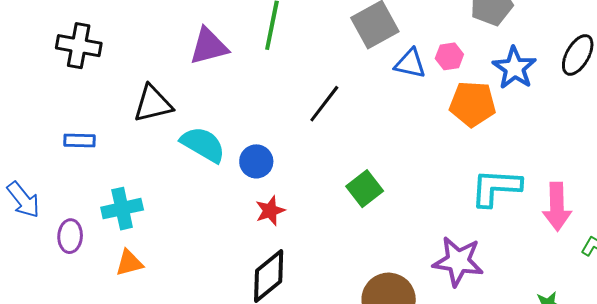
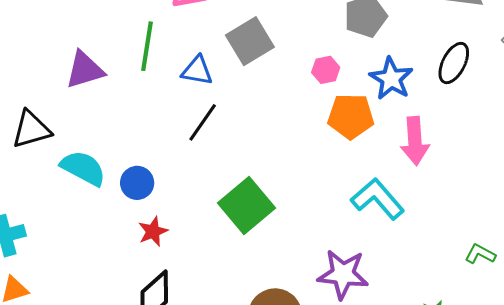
blue triangle: (410, 63) -> (197, 71), moved
cyan L-shape: (496, 188) -> (378, 199), turned 48
green square: (365, 189) -> (247, 205), size x1.5
pink arrow: (557, 207) -> (415, 141), moved

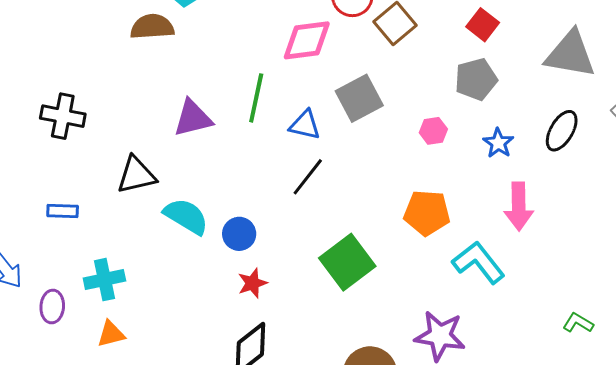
blue star: (391, 79) -> (498, 143), size x0.7
orange pentagon: (351, 116) -> (427, 213), moved

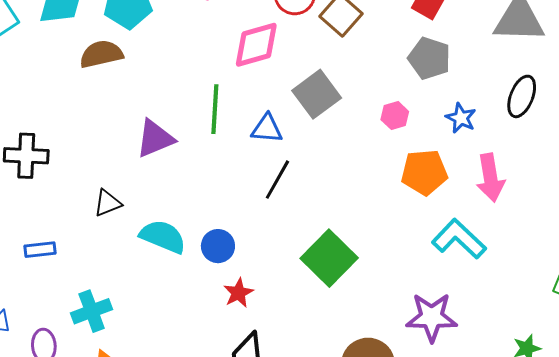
gray pentagon: (476, 79) -> (429, 58), turned -30
black triangle: (136, 175) -> (108, 203), size x0.7
orange pentagon: (427, 213) -> (424, 172), moved

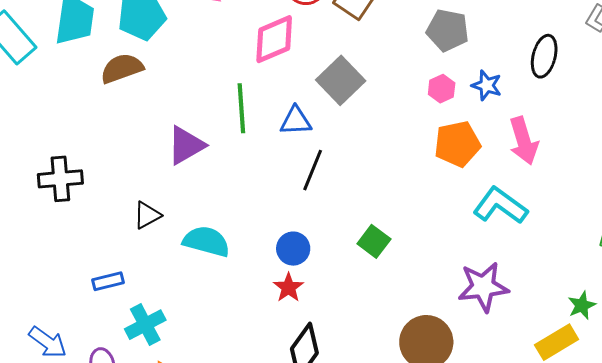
pink hexagon: (395, 116) -> (442, 89), moved
blue circle: (218, 246) -> (293, 249), moved
blue rectangle: (40, 250) -> (108, 281), moved
green square: (329, 258) -> (374, 241), size x0.6

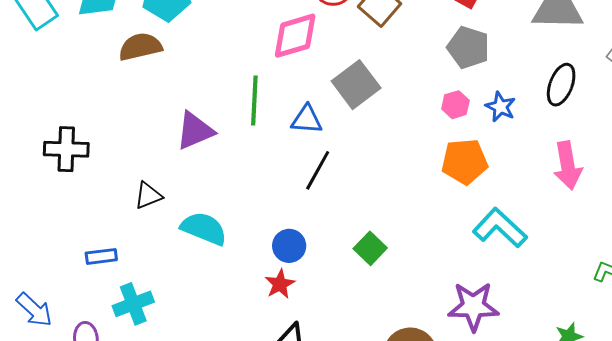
pink arrow: (524, 141) -> (568, 166), moved

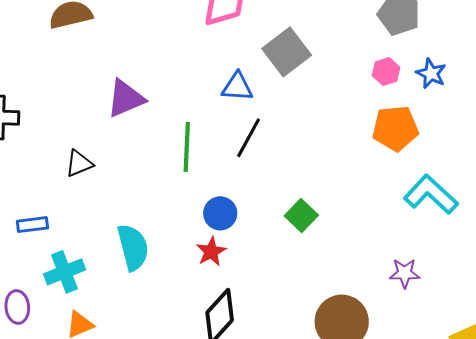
green line: (254, 101) -> (187, 147), moved
cyan semicircle: (204, 229) -> (133, 247), moved, turned 54
purple star: (473, 306) -> (405, 273), size x0.6

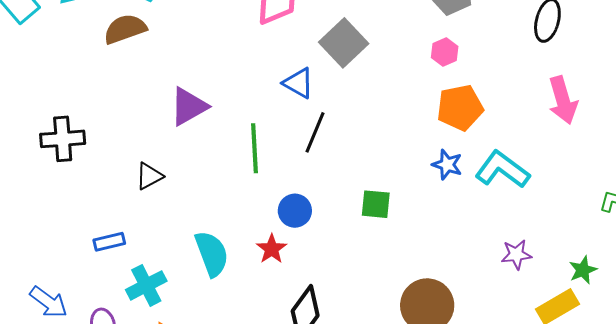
blue star: (431, 74) -> (447, 165), moved
blue triangle: (237, 87) -> (298, 83), turned 32
green square: (301, 215) -> (376, 204), turned -32
red star: (211, 252) -> (272, 249), moved
purple star: (405, 273) -> (516, 254), moved

